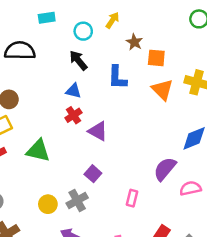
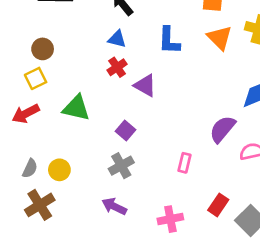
blue L-shape: (117, 77) -> (169, 41), moved
purple square: (93, 174) -> (125, 130), moved
yellow circle: (48, 204) -> (59, 170), moved

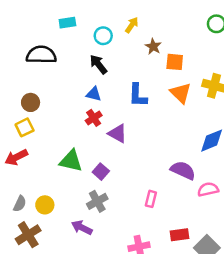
green triangle: (76, 108) -> (71, 161), moved
purple semicircle: (222, 129) -> (183, 170), turned 75
red rectangle: (218, 205) -> (179, 235), turned 48
purple arrow: (114, 206) -> (82, 228), moved

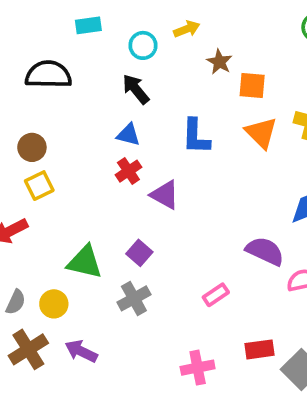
yellow arrow: (132, 25) -> (187, 29), turned 35
yellow square: (25, 127) -> (39, 186), moved
green triangle: (71, 161) -> (85, 262), moved
pink rectangle: (151, 199) -> (216, 295), turned 42
purple arrow: (82, 228) -> (81, 351), moved

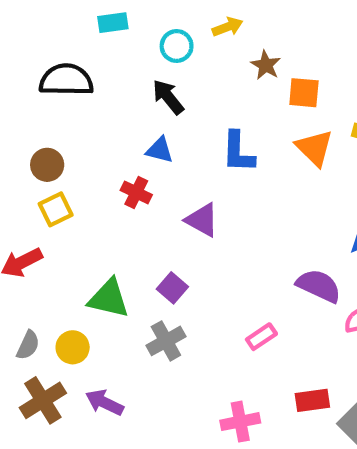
red cross: (128, 171) -> (136, 192), moved, turned -30

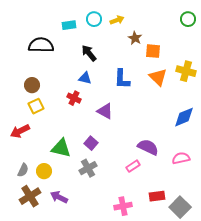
cyan rectangle: (113, 23) -> (69, 25), moved
cyan circle: (177, 46) -> (94, 19), moved
purple semicircle: (319, 286) -> (148, 147), moved

